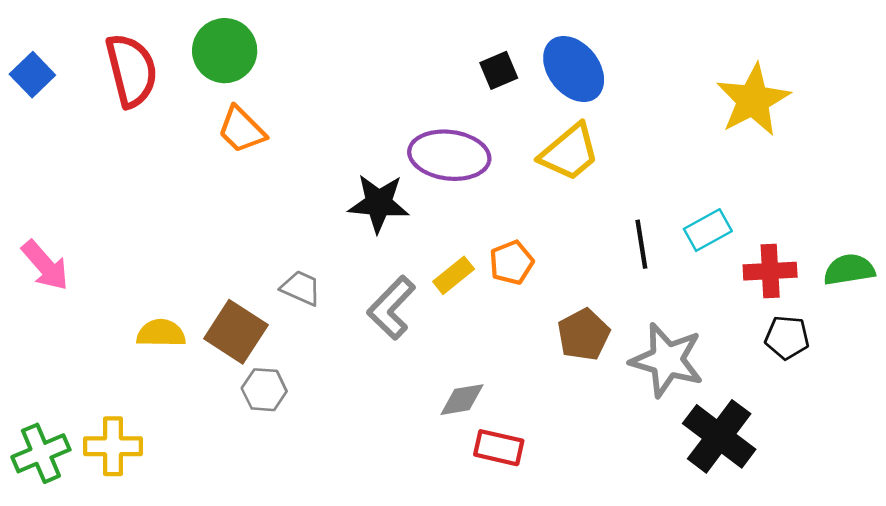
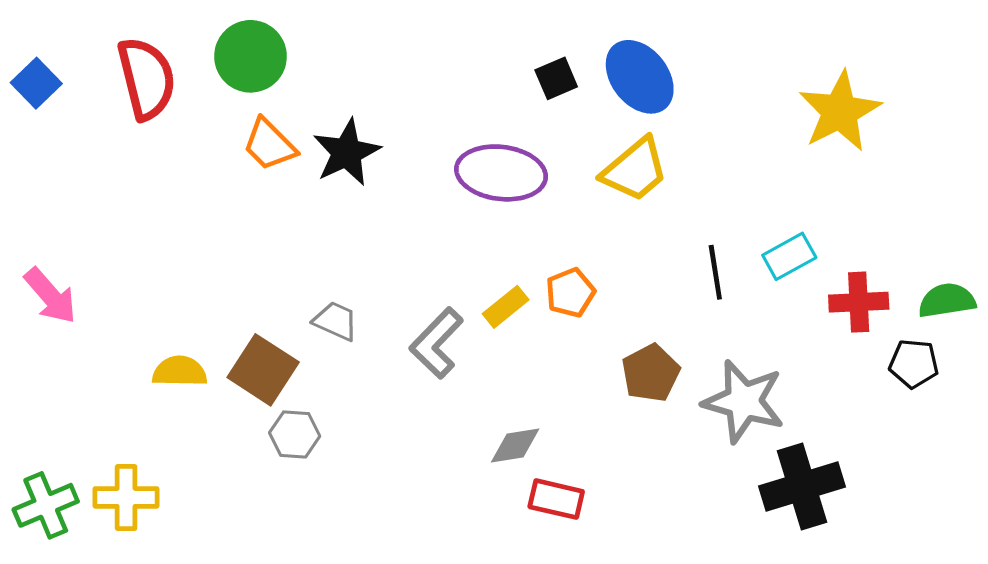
black star: (379, 203) -> (347, 152), moved, turned -30
black pentagon: (787, 337) -> (914, 364), moved
black cross: (719, 436) -> (802, 486), turned 36

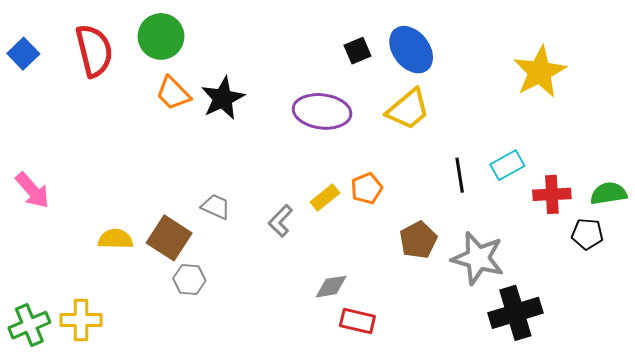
gray L-shape: (436, 343) -> (280, 221), size x0.7

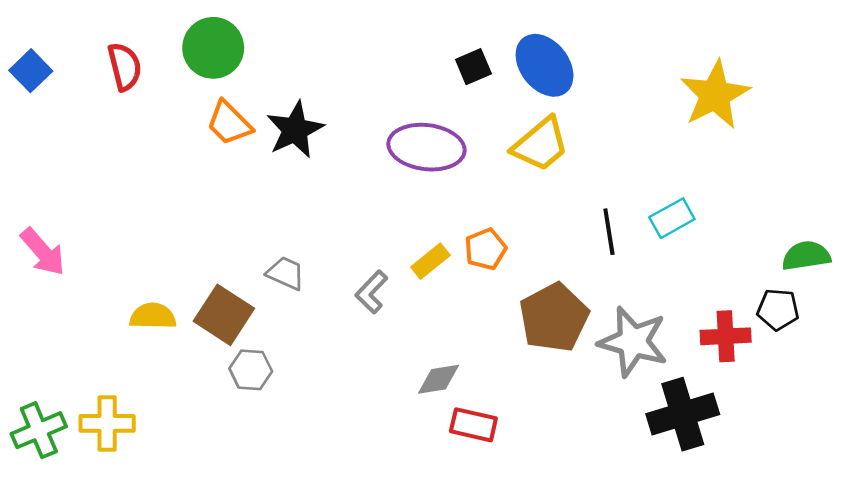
red semicircle: (94, 51) -> (125, 67), size x0.7
red cross: (552, 194) -> (726, 336), moved
brown pentagon: (418, 240) -> (554, 317), size x1.4

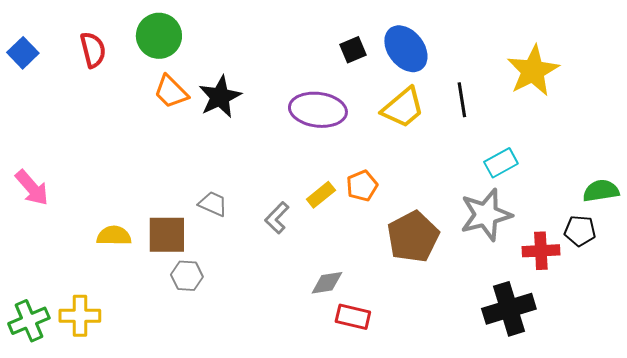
black line: (609, 232) -> (462, 100), moved
brown square: (224, 315) -> (167, 235), turned -33
gray star: (633, 342) -> (486, 215), moved, turned -30

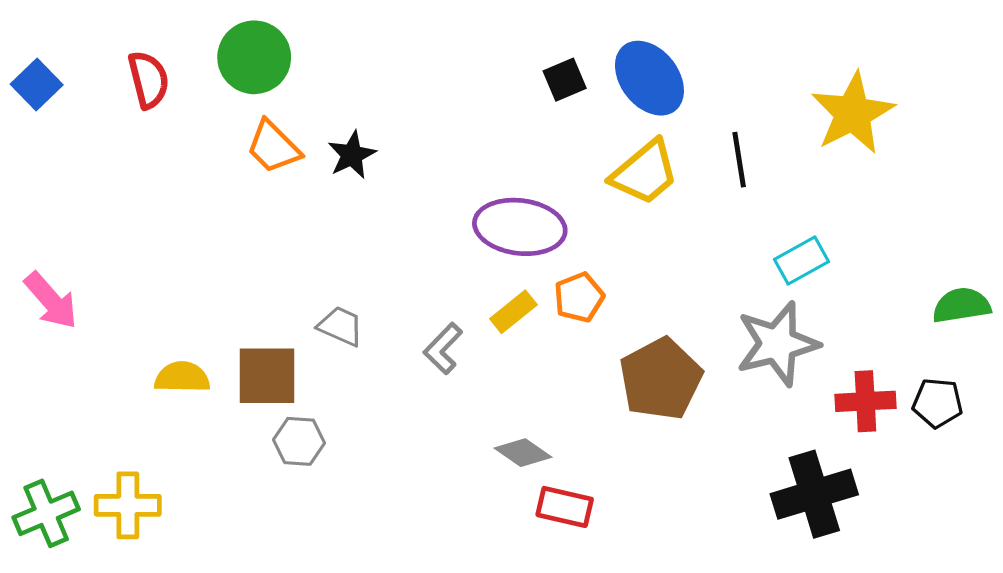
black star: (220, 97) -> (352, 155), size x0.7
purple ellipse: (318, 110) -> (520, 227), moved
black pentagon: (580, 231) -> (937, 403), moved
gray diamond: (327, 283) -> (523, 453), turned 44

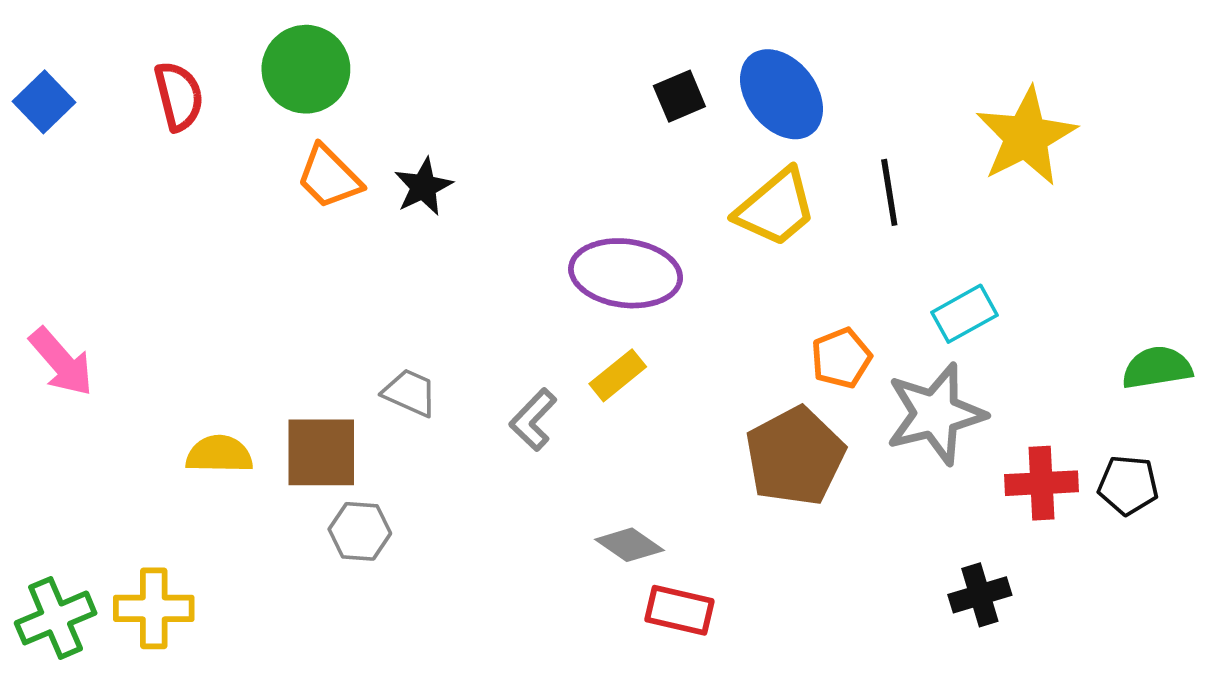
orange pentagon: (579, 297) -> (841, 358), moved
black cross: (814, 494) -> (980, 595), size x0.6

